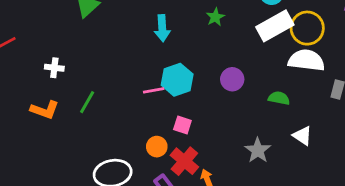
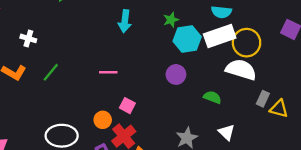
cyan hexagon: (177, 80) -> (187, 39), moved

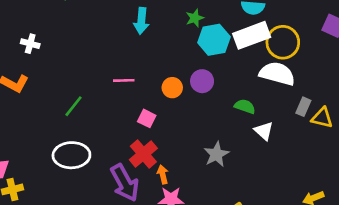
green line: (51, 72) -> (73, 106), moved
orange circle: (103, 120) -> (172, 88), moved
white triangle: (227, 132) -> (264, 131), moved

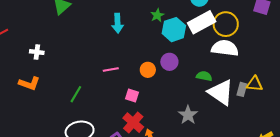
gray rectangle: (303, 107) -> (242, 89), moved
yellow triangle: (322, 118) -> (255, 84), moved
white triangle: (264, 131) -> (221, 92), size x1.8

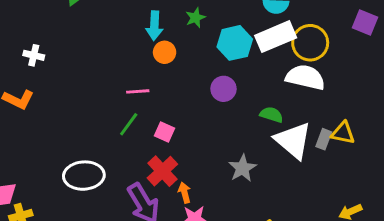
green star: (157, 15) -> (195, 18), moved
orange circle: (148, 70) -> (165, 52), moved
green line: (76, 94) -> (129, 124), moved

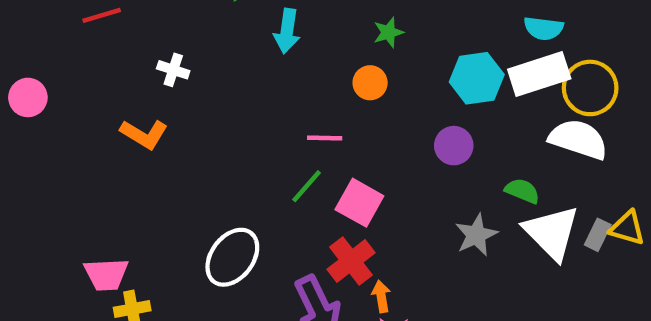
green star: (195, 18) -> (388, 32), moved
cyan arrow: (154, 26) -> (287, 31), moved
pink square: (165, 132) -> (359, 203), size x1.5
gray star: (242, 168) -> (476, 235), moved
white ellipse: (84, 176) -> (232, 257), turned -54

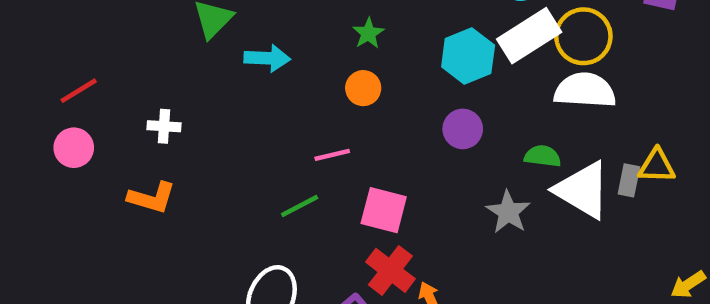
cyan arrow: (287, 31) -> (267, 58), turned -81
pink circle: (28, 97) -> (74, 148), moved
green line: (307, 186) -> (300, 206), moved, turned 36

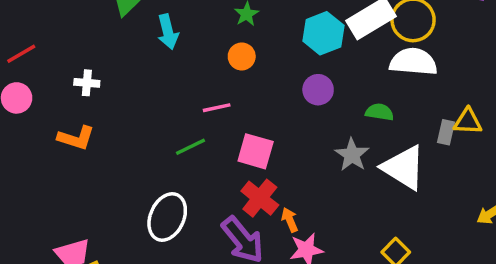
cyan arrow: (267, 58) -> (168, 32), turned 72
white triangle: (583, 190) -> (404, 168), moved

